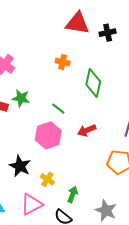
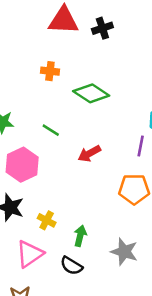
green diamond: (93, 83) -> (91, 93), turned -64
pink hexagon: (48, 135) -> (22, 165), moved

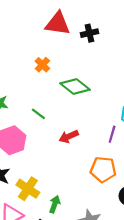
orange cross: (50, 71) -> (42, 65), turned 32
yellow cross: (47, 220) -> (28, 189), size x1.5

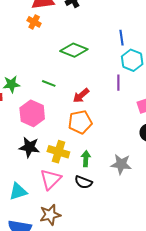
orange cross: (42, 65) -> (34, 22), moved
orange pentagon: (103, 170) -> (80, 122), moved

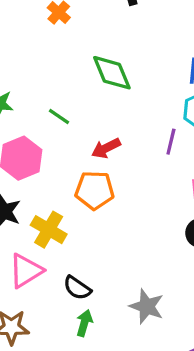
green diamond: (74, 50) -> (112, 73), turned 32
green arrow: (86, 159) -> (84, 323), moved
gray star: (121, 164) -> (147, 306), moved

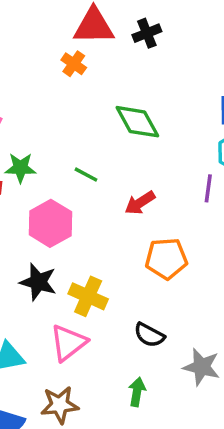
orange pentagon: (95, 190) -> (166, 259), moved
black semicircle: (77, 288) -> (149, 335), moved

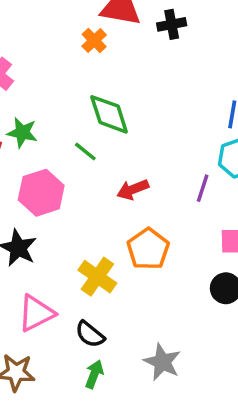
green diamond: (137, 122) -> (109, 114), moved
orange pentagon: (166, 259) -> (148, 249), turned 30
yellow cross: (88, 296) -> (97, 277), moved
black semicircle: (149, 335) -> (90, 334), moved

